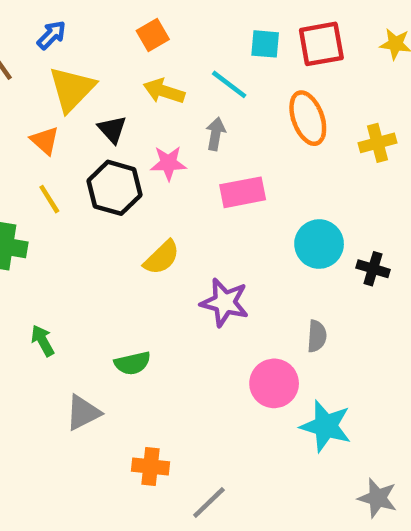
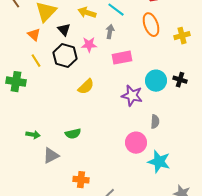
black cross: (373, 269) -> (180, 80), moved
purple star: (225, 302) -> (132, 96), moved
green arrow: (43, 341) -> (33, 135), moved, turned 128

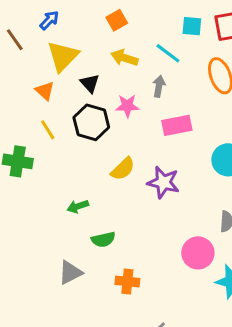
purple star: (132, 96) -> (163, 182), moved
green arrow: (33, 135) -> (78, 206), moved, turned 152
orange cross: (81, 180) -> (127, 281), moved

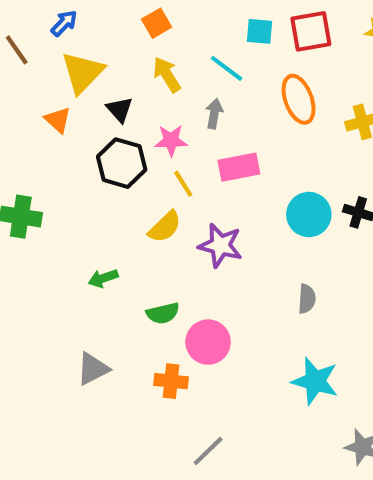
yellow arrow: (124, 58) -> (167, 75), turned 40
yellow line: (48, 130) -> (183, 184), moved
green semicircle: (103, 239) -> (163, 313), moved
pink circle: (198, 253) -> (208, 342), moved

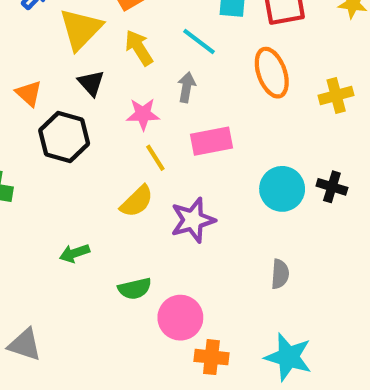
yellow triangle: (83, 73) -> (81, 29), moved
black hexagon: (122, 163) -> (64, 137), moved
purple star: (220, 245) -> (193, 220), turned -30
gray triangle: (93, 369) -> (25, 345), moved, turned 45
orange cross: (171, 381) -> (211, 357), moved

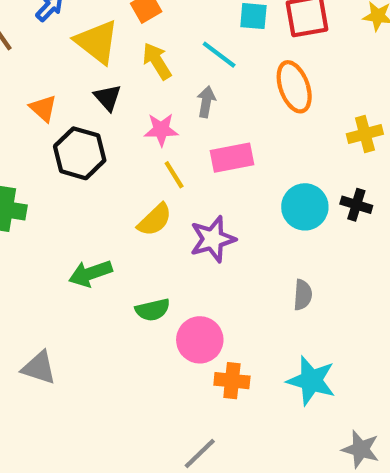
yellow triangle: (81, 29) -> (97, 42), turned -36
yellow cross: (336, 95) -> (365, 134), moved
green arrow: (74, 253) -> (90, 273), size x1.4

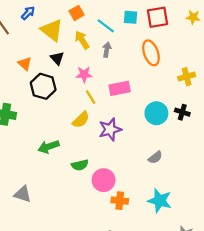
cyan line: (219, 55) -> (106, 26), moved
gray arrow: (206, 102) -> (107, 50), moved
gray semicircle: (303, 295) -> (155, 157), turned 48

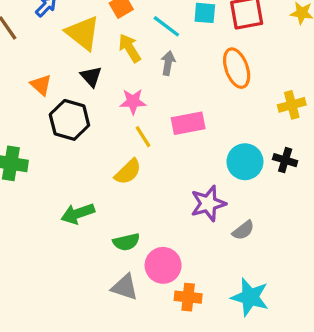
purple star: (110, 129) -> (208, 204), moved
gray triangle: (23, 194) -> (125, 287), moved

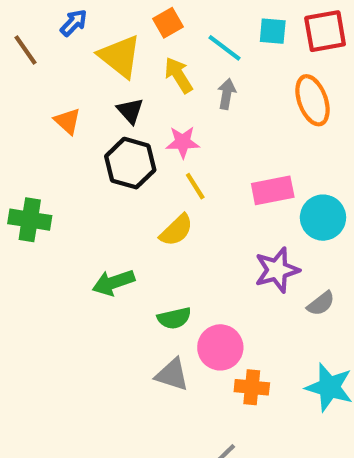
black hexagon: (69, 120) -> (130, 163), moved
pink rectangle: (188, 123) -> (273, 190), moved

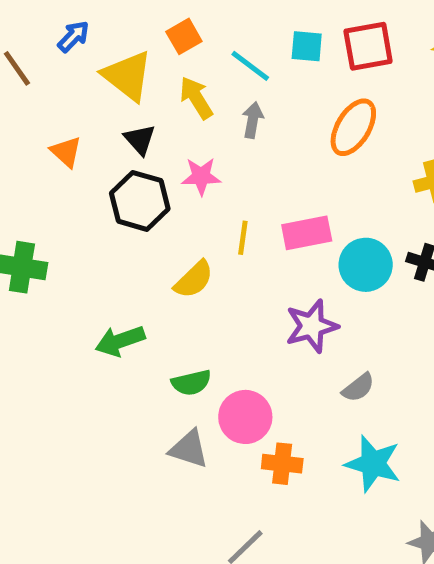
orange ellipse: (313, 100) -> (353, 127), turned 51
yellow line: (195, 186) -> (243, 238), moved, turned 40
gray semicircle: (321, 303) -> (358, 388), moved

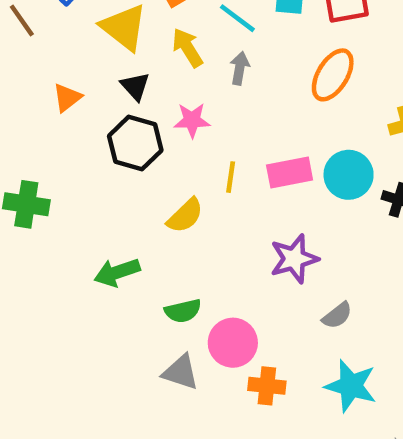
orange triangle: (66, 152) -> (67, 98), turned 40
cyan circle: (366, 265) -> (349, 175), moved

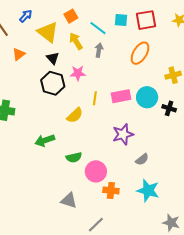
orange triangle: (67, 98) -> (19, 54), moved
gray triangle: (181, 372) -> (69, 201), moved

